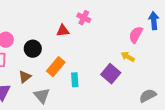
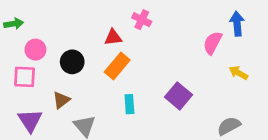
yellow arrow: (128, 57) -> (238, 73), moved
orange rectangle: (56, 67) -> (117, 66), moved

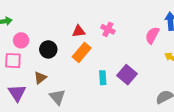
pink cross: (142, 20) -> (108, 29), moved
cyan rectangle: (129, 104) -> (103, 78), moved

